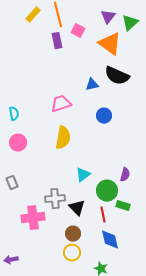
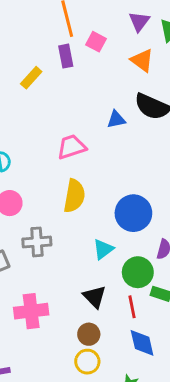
yellow rectangle: (33, 15) -> (31, 78), moved
orange triangle: (110, 44) -> (142, 60), size x0.7
blue circle: (104, 116) -> (133, 213), moved, size x1.6
gray cross: (55, 199) -> (37, 242), moved

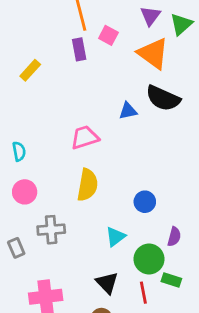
orange triangle: (142, 60) -> (153, 54), size x1.4
yellow rectangle: (31, 78) -> (30, 70), moved
blue circle: (133, 213) -> (145, 202), size x0.6

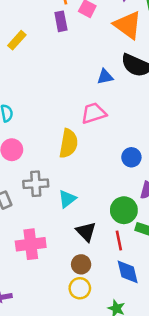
pink trapezoid: (85, 137) -> (94, 113), moved
blue circle: (145, 202) -> (131, 157), moved
cyan triangle: (115, 237) -> (67, 199), moved

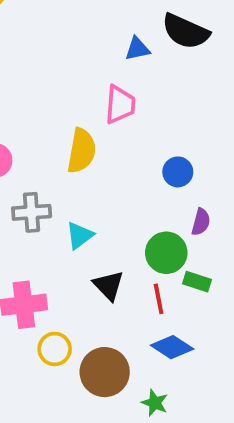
pink trapezoid: (94, 113) -> (120, 105), turned 112
brown circle: (81, 264) -> (105, 372), moved, size x1.6
blue diamond: (128, 272) -> (172, 347), turned -44
yellow circle: (80, 288) -> (55, 349), moved

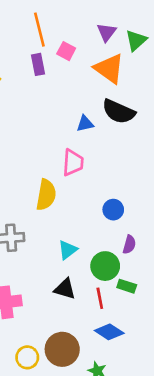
cyan triangle: (80, 235) -> (68, 250), moved
black triangle: (109, 285) -> (65, 289), turned -30
yellow circle: (55, 349) -> (27, 357), moved

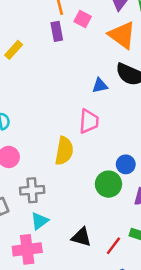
cyan triangle: (68, 250) -> (40, 221), moved
green circle: (105, 266) -> (108, 184), moved
red line: (100, 298) -> (113, 246), turned 48

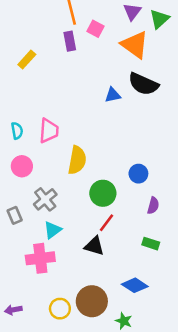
pink trapezoid: (89, 121) -> (49, 131), moved
green circle: (108, 184) -> (103, 193), moved
gray cross: (32, 190) -> (45, 199), turned -35
red line: (113, 246) -> (107, 223), moved

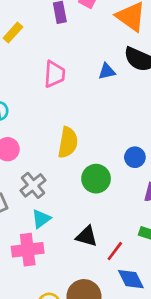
pink trapezoid: (49, 131) -> (54, 74), moved
red line: (107, 223) -> (115, 251), moved
blue diamond: (135, 285) -> (131, 279), turned 30

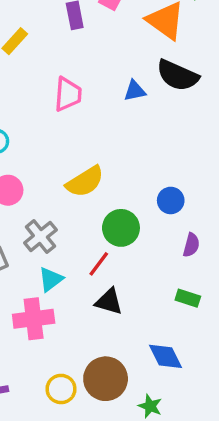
yellow semicircle: (68, 142) -> (85, 182), turned 48
red line: (115, 251) -> (99, 264), moved

